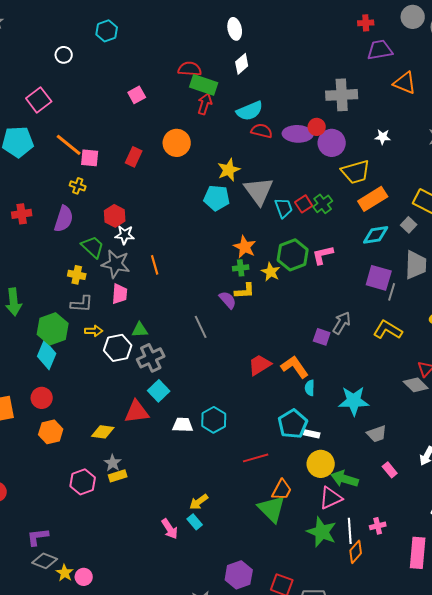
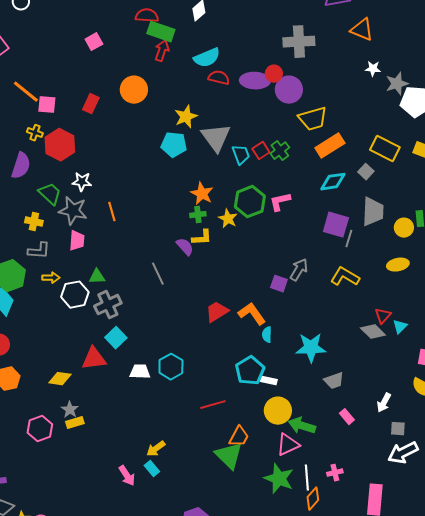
white star: (383, 137) -> (373, 69), moved
red hexagon: (115, 216) -> (60, 145), moved, size x1.4

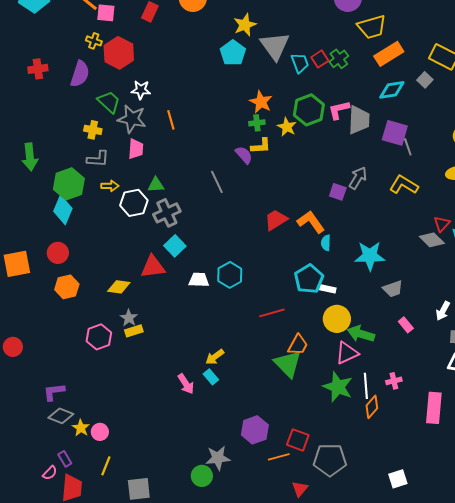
cyan pentagon: (174, 145) -> (233, 53), turned 30
gray trapezoid: (373, 212) -> (359, 120), moved
gray line: (349, 239) -> (408, 147), turned -36

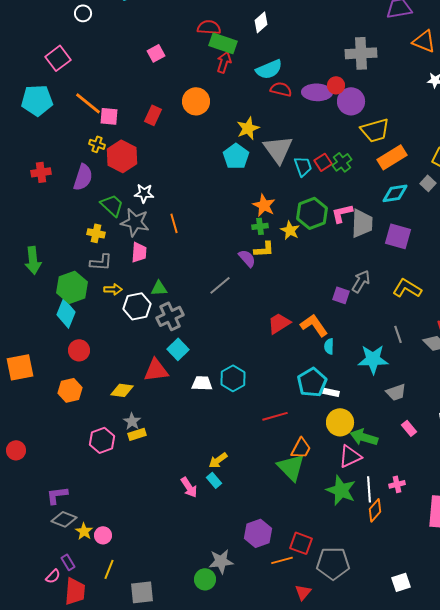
gray line: (408, 147) -> (398, 334), moved
gray line: (217, 182) -> (220, 285), turned 75
red circle: (58, 253) -> (79, 350), moved

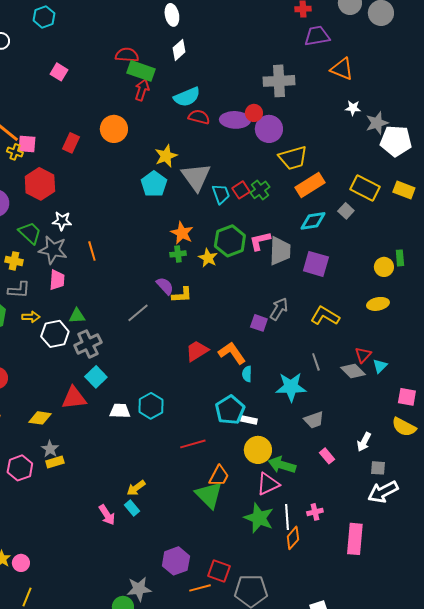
pink square: (156, 53) -> (59, 72), moved, turned -30
yellow cross: (97, 144) -> (15, 152), moved
yellow L-shape: (264, 249) -> (182, 295), moved

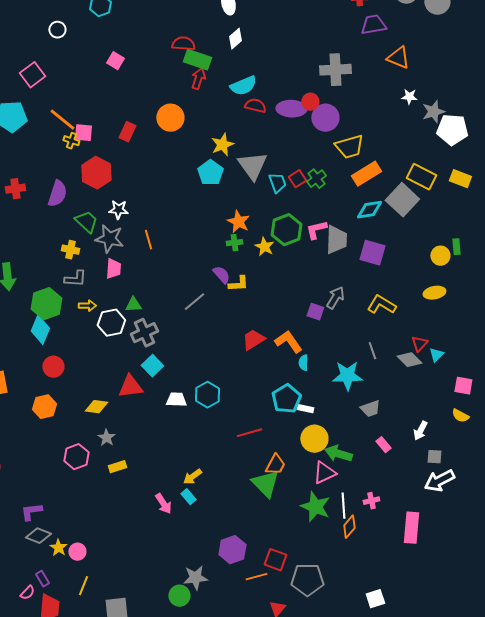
gray square: (346, 211) -> (402, 200), size x2.0
yellow semicircle: (404, 427) -> (460, 416), size x0.7
yellow rectangle: (55, 462) -> (117, 467), moved

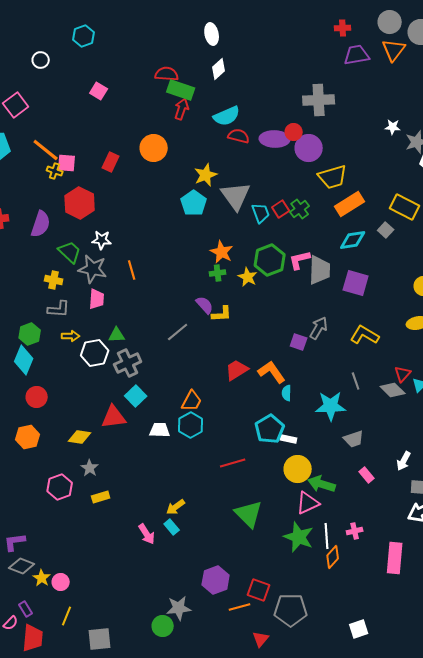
orange triangle: (398, 58) -> (394, 50), moved, turned 45
gray square: (402, 200) -> (386, 230), size x0.5
green hexagon: (46, 304) -> (30, 334), size x0.7
orange trapezoid: (275, 465) -> (192, 401), moved

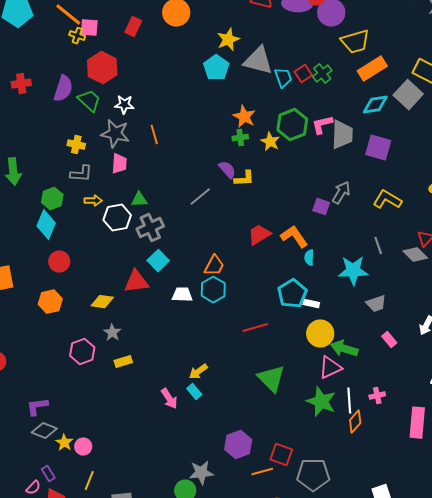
gray triangle: (236, 196) -> (258, 61), turned -40
gray square: (386, 230) -> (408, 95), size x1.8
green trapezoid: (70, 252) -> (89, 101), moved

